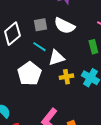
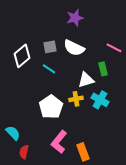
white triangle: (56, 58) -> (86, 80), moved
white pentagon: (29, 74) -> (51, 107), moved

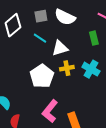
white triangle: (86, 80) -> (60, 48), moved

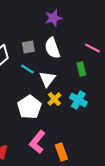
white semicircle: (65, 17) -> (52, 48), turned 45
white triangle: (60, 48) -> (47, 79), turned -36
yellow cross: (67, 68) -> (54, 99), turned -32

